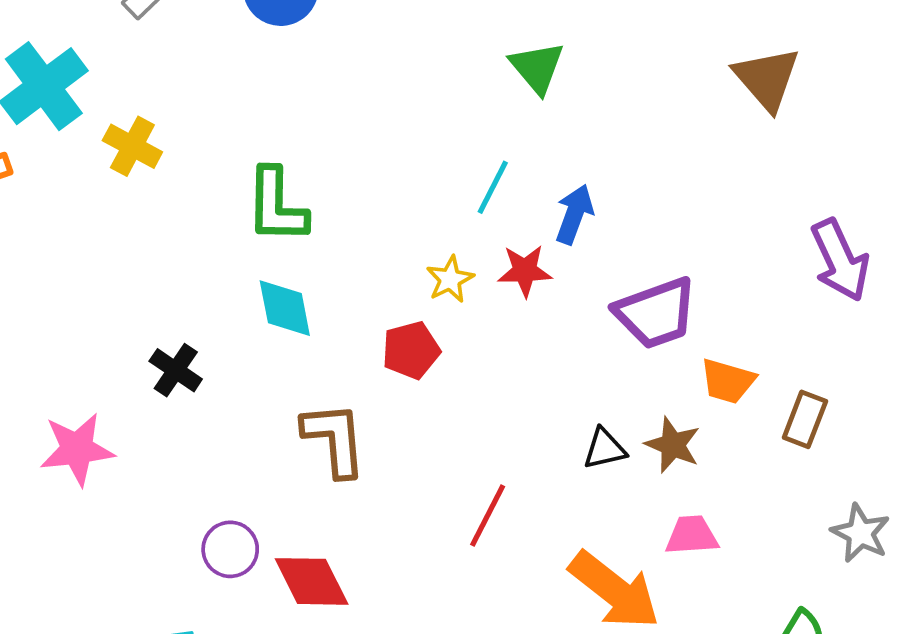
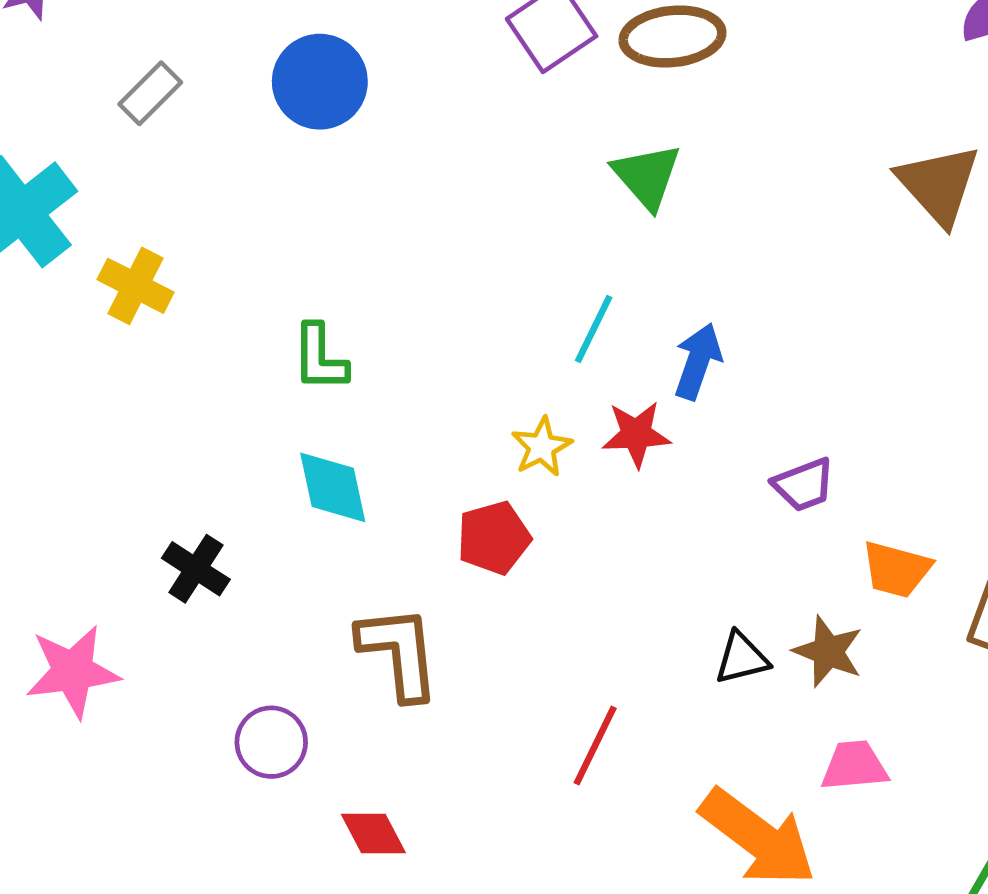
green L-shape: (276, 206) -> (320, 358), size x0.7
purple trapezoid: (656, 313) -> (804, 485), size x0.6
purple circle: (230, 549) -> (271, 742), moved
red diamond: (312, 581) -> (373, 834), size x0.7

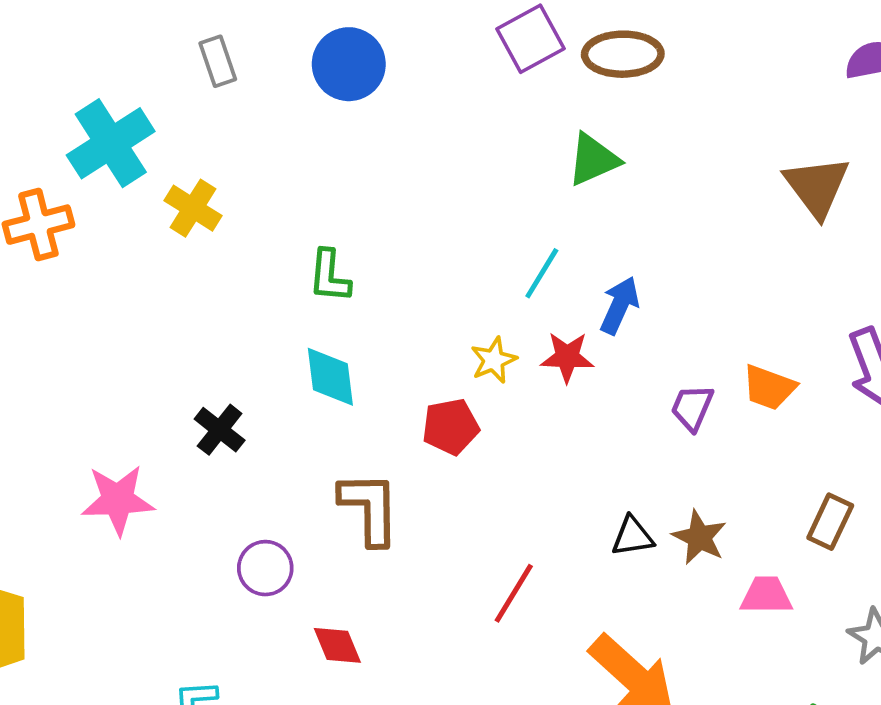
gray rectangle: (150, 93) -> (218, 61), turned -69
green triangle: (647, 176) -> (593, 160), turned 42
purple trapezoid: (804, 485) -> (692, 408), turned 129
orange trapezoid: (896, 569) -> (769, 388), moved
pink trapezoid: (854, 766) -> (766, 595), moved

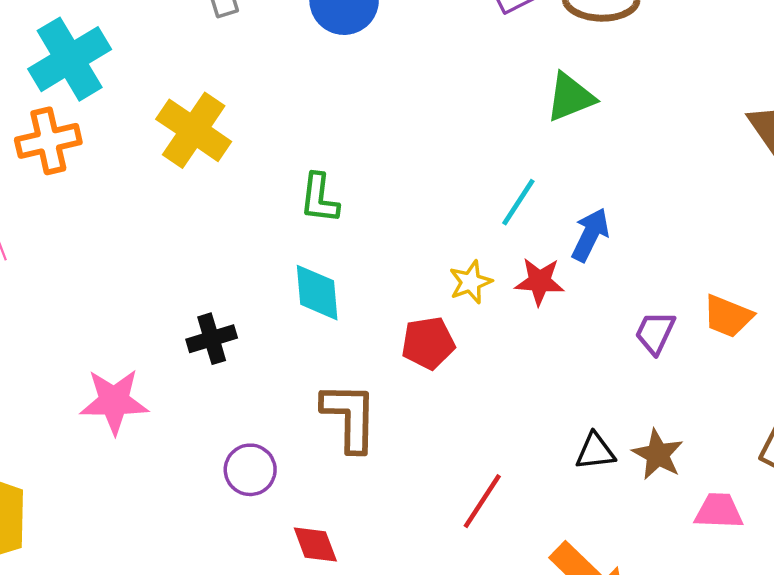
cyan cross: (111, 143) -> (70, 59), moved
yellow cross: (193, 208) -> (194, 130), size x1.4
black cross: (220, 430) -> (212, 339), turned 33

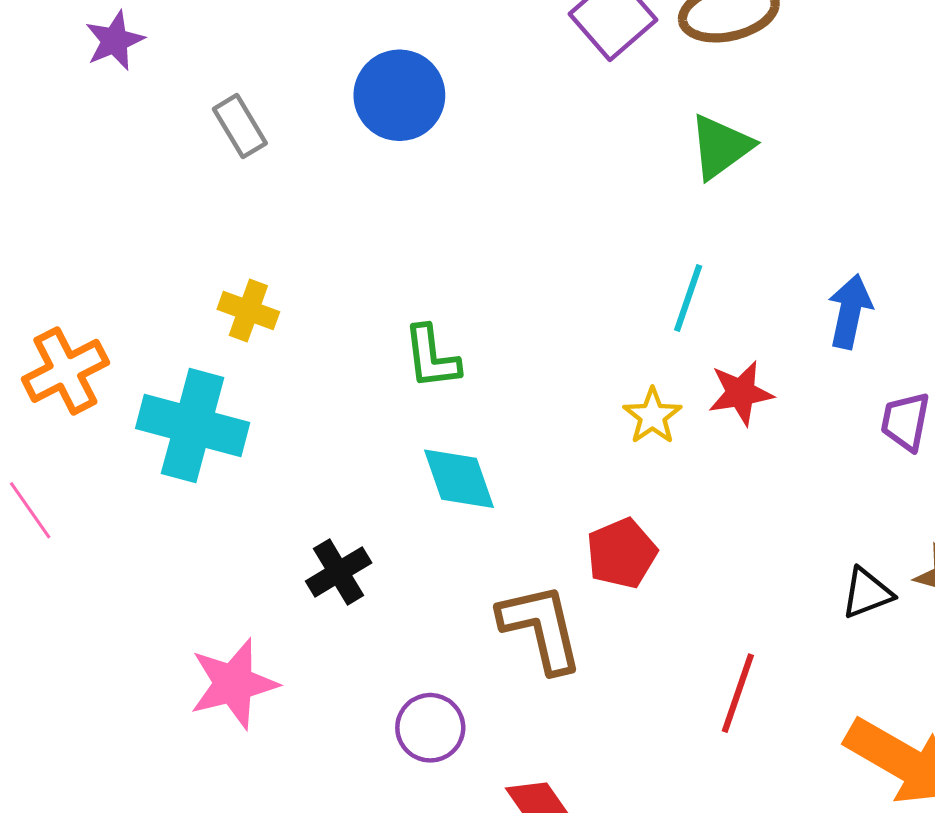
cyan cross: (70, 59) -> (193, 426), moved, turned -30
yellow cross: (194, 130) -> (248, 311), size x0.6
blue arrow: (590, 235) -> (850, 311), moved
red pentagon: (428, 343) -> (622, 553), moved

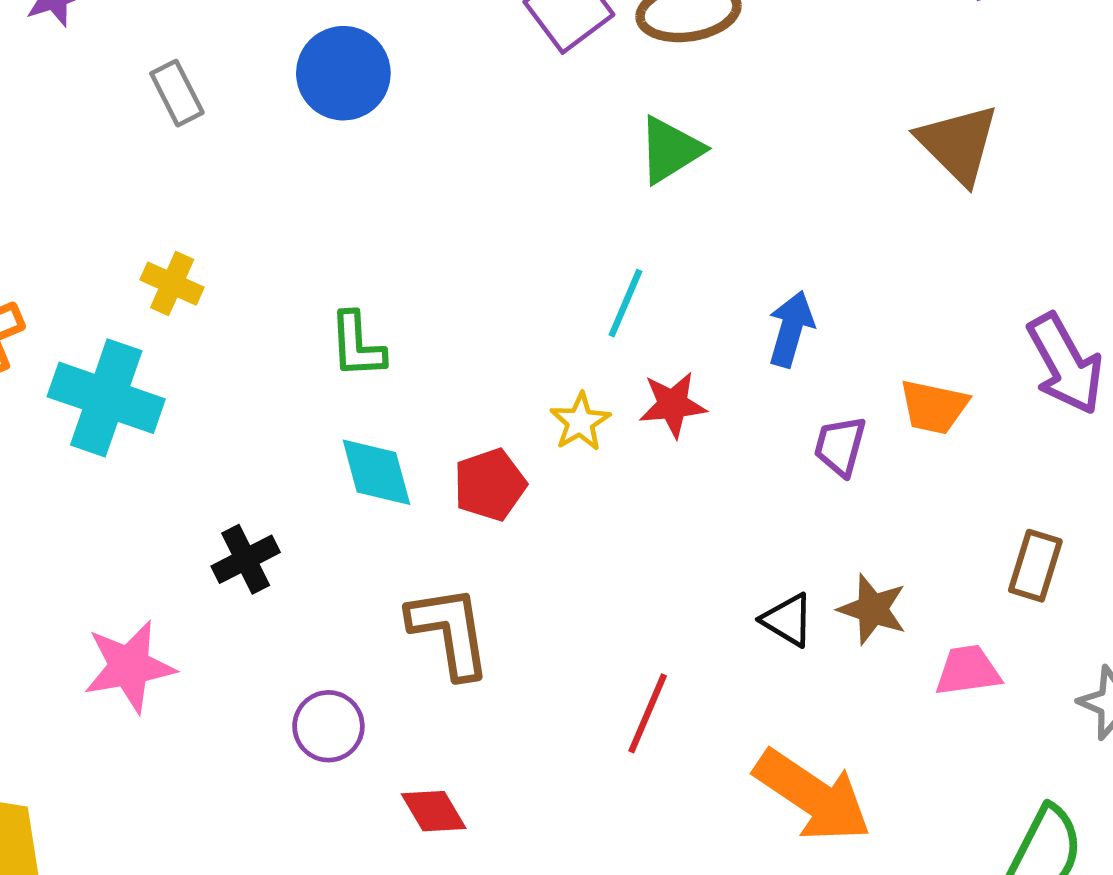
red pentagon: (622, 553) -> (490, 485), moved
black triangle: (867, 593) -> (788, 620), turned 48

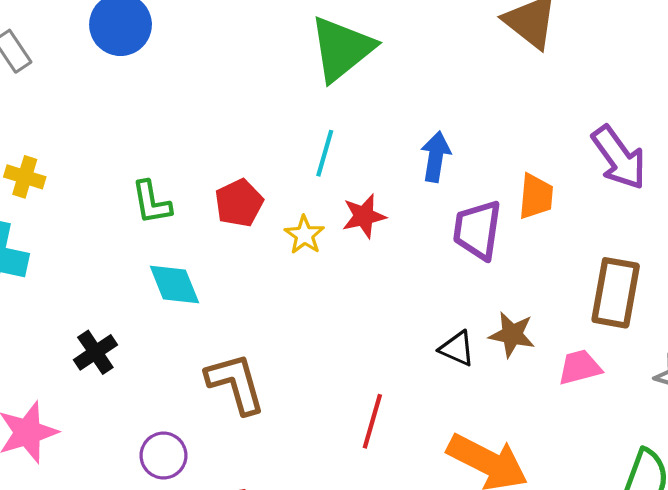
green triangle: (670, 150) -> (342, 49), size x1.5
orange trapezoid: (934, 407) -> (536, 196), turned -90
purple trapezoid: (840, 446) -> (477, 230), size x1.5
red pentagon: (490, 485) -> (239, 203), moved
brown rectangle: (1035, 566) -> (616, 293), size x1.5

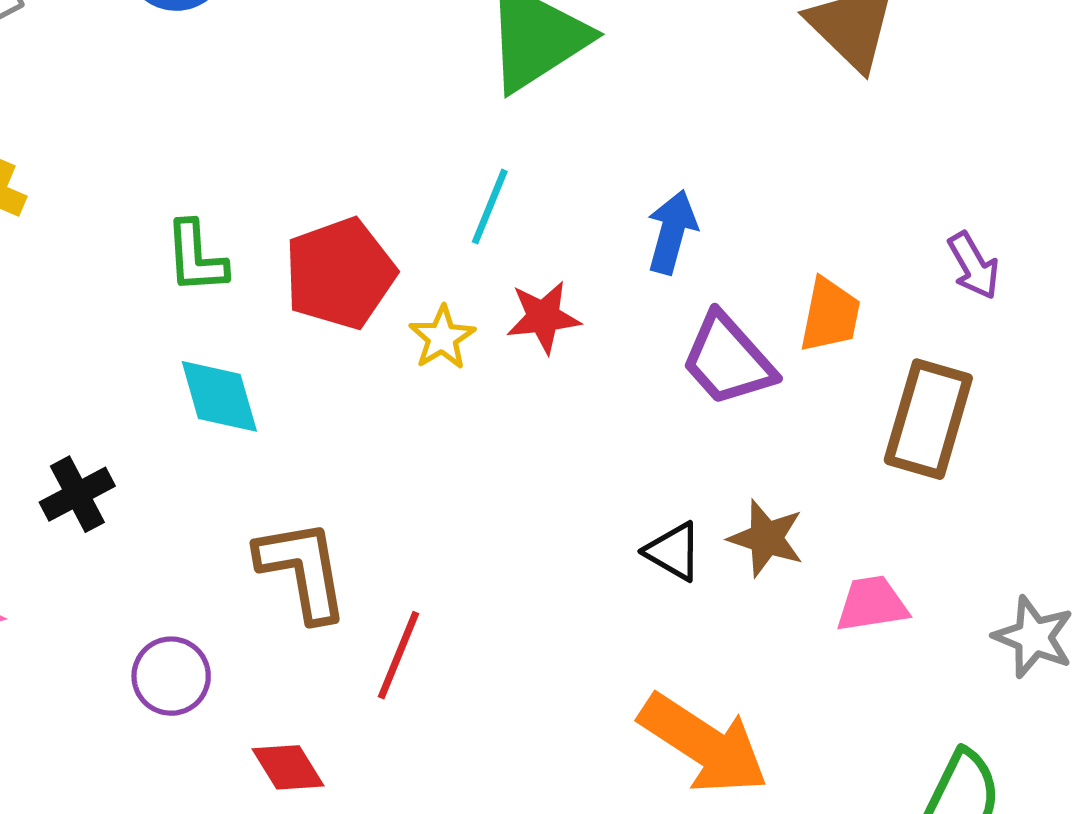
purple arrow: (619, 158) -> (974, 266), size x0.6
red pentagon: (239, 203) -> (340, 273), size x1.4
purple trapezoid: (477, 230) -> (728, 360), turned -56
brown rectangle: (616, 293) -> (928, 419), moved
red line: (372, 421) -> (398, 655), moved

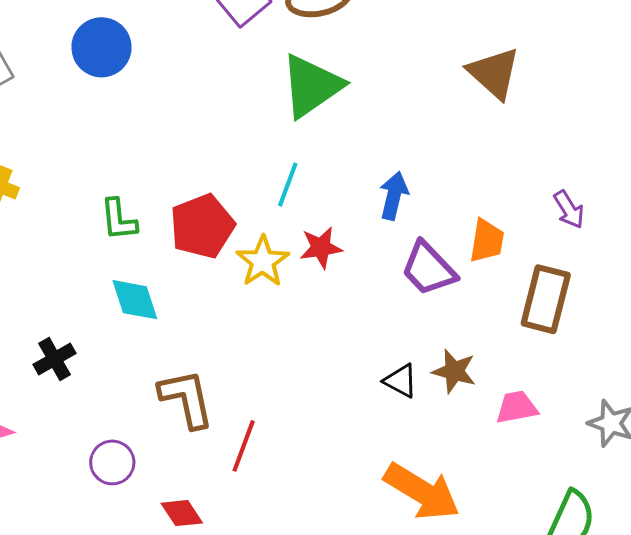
yellow star: (442, 338) -> (263, 261), size x1.4

